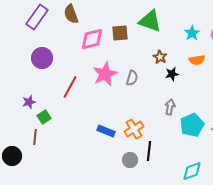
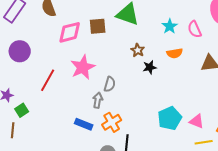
gray semicircle: (132, 78) -> (110, 84), moved
gray arrow: (170, 107) -> (98, 100), moved

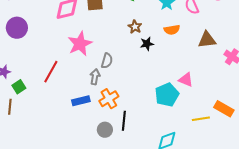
red line: (48, 80) -> (51, 72), moved
pink triangle: (197, 121) -> (186, 80), moved
blue rectangle: (84, 124) -> (81, 101), turned -36

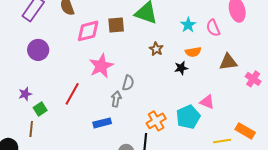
black star: (147, 44) -> (181, 68), moved
orange cross: (109, 99) -> (156, 121), moved

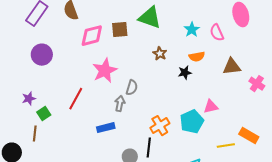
pink triangle: (207, 102) -> (211, 107), turned -35

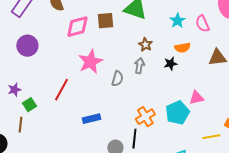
gray arrow: (120, 104) -> (139, 66), moved

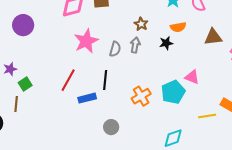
gray semicircle: (117, 79) -> (115, 49), moved
red line: (61, 90) -> (68, 80), moved
pink triangle: (196, 98) -> (192, 77), turned 35
black line: (134, 139) -> (105, 80), moved

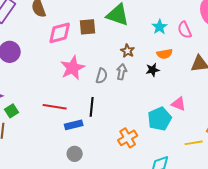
red line: (68, 80) -> (55, 107), turned 70
orange cross: (141, 96) -> (128, 138), moved
gray circle: (111, 127) -> (75, 154), moved

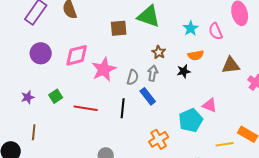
pink diamond: (60, 33) -> (77, 55), moved
green square: (12, 111) -> (56, 96), moved
blue rectangle: (74, 125) -> (148, 96), moved, turned 66

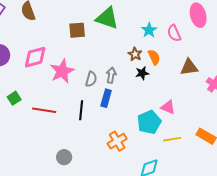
brown star: (159, 52) -> (135, 54), moved
orange semicircle: (196, 55) -> (154, 57), turned -105
blue rectangle: (148, 96) -> (106, 98), turned 54
yellow line: (225, 144) -> (172, 139), moved

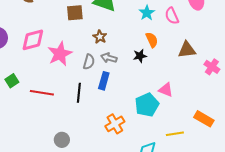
brown star: (135, 54) -> (100, 37), moved
gray arrow: (111, 75) -> (109, 58), turned -84
yellow line: (172, 139) -> (175, 134), moved

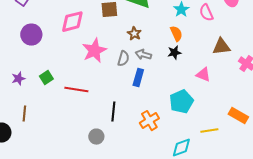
pink diamond: (33, 40) -> (72, 22), moved
orange semicircle: (152, 40) -> (176, 34), moved
pink triangle: (166, 90) -> (203, 75), moved
black line: (79, 93) -> (113, 112), moved

